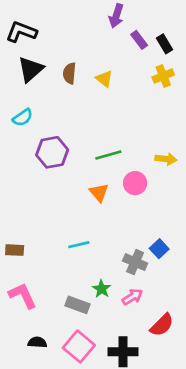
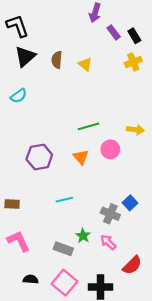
black L-shape: (21, 32) -> (17, 26), turned 50
purple hexagon: (52, 152) -> (39, 157), moved
pink arrow: (132, 297) -> (108, 242), turned -105

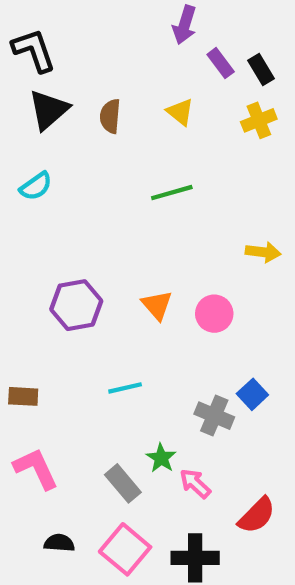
yellow triangle: (85, 64) -> (180, 112), moved
green line: (88, 126) -> (172, 193), moved
pink circle: (110, 149) -> (214, 314), moved
pink arrow: (108, 242) -> (195, 483), moved
gray rectangle: (63, 249) -> (123, 483), turned 30

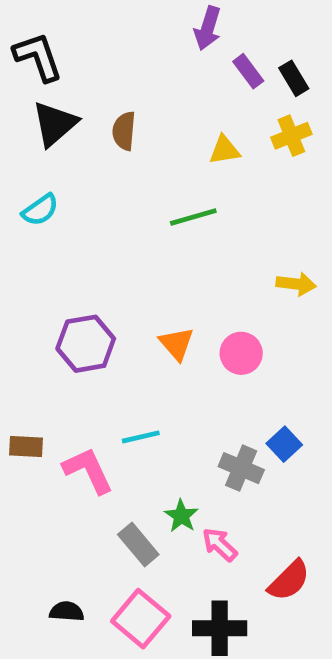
yellow triangle: (180, 112) -> (224, 150), moved, turned -48
pink L-shape: (36, 469) -> (88, 470), moved

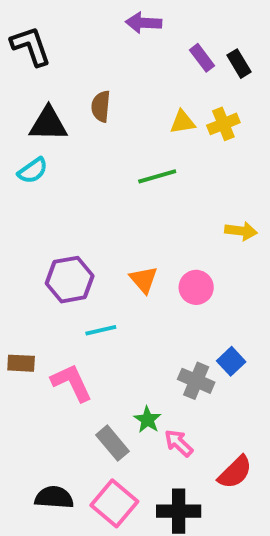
purple arrow: (208, 28) -> (144, 23), moved, turned 76
black triangle: (55, 124) -> (48, 124), moved, turned 42
yellow cross: (291, 136) -> (223, 124), moved
cyan line: (141, 437) -> (101, 330), moved
black semicircle: (67, 611) -> (54, 497), size x1.4

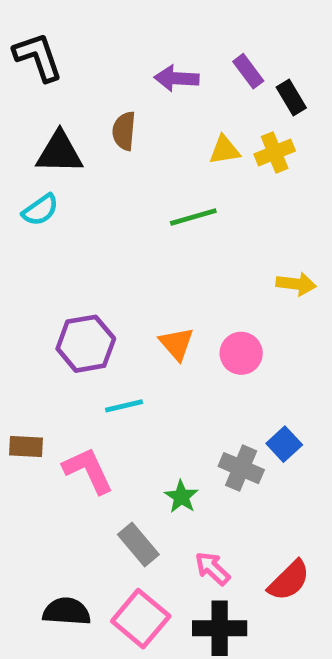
purple arrow: (144, 23) -> (177, 78), moved
black rectangle: (239, 64) -> (291, 98), moved
green star: (148, 420) -> (181, 497), moved
pink arrow: (179, 443) -> (212, 568), moved

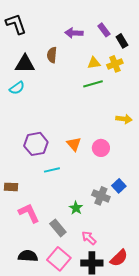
green line: (193, 217) -> (93, 84), moved
pink L-shape: (88, 470) -> (29, 213), moved
red semicircle: (289, 580) -> (119, 258), moved

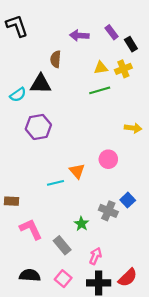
black triangle: (25, 64) -> (41, 84), moved
purple hexagon: (36, 144) -> (38, 127), moved
orange triangle: (74, 144) -> (77, 171), moved
pink arrow: (89, 238) -> (95, 256), turned 70
pink square: (59, 259) -> (63, 279), size x0.7

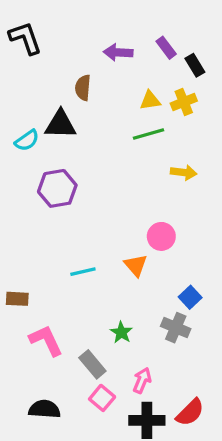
yellow arrow: (133, 128) -> (184, 172), moved
orange triangle: (77, 171) -> (136, 265), moved
gray cross: (108, 211) -> (176, 328), moved
pink square: (63, 279) -> (102, 398), moved

